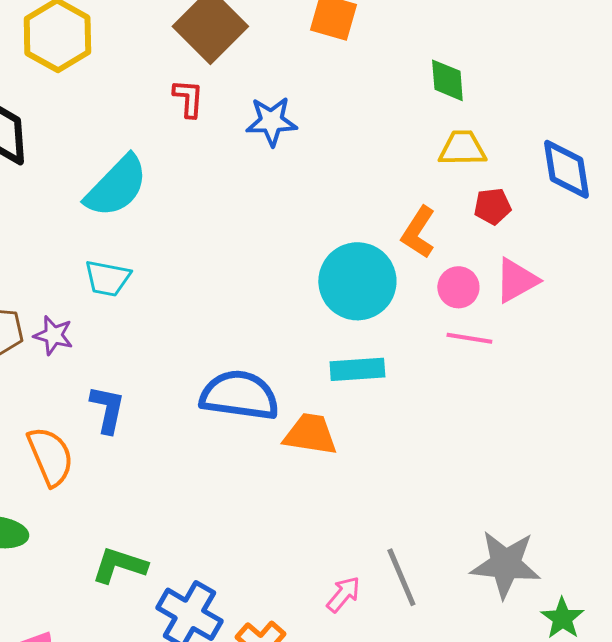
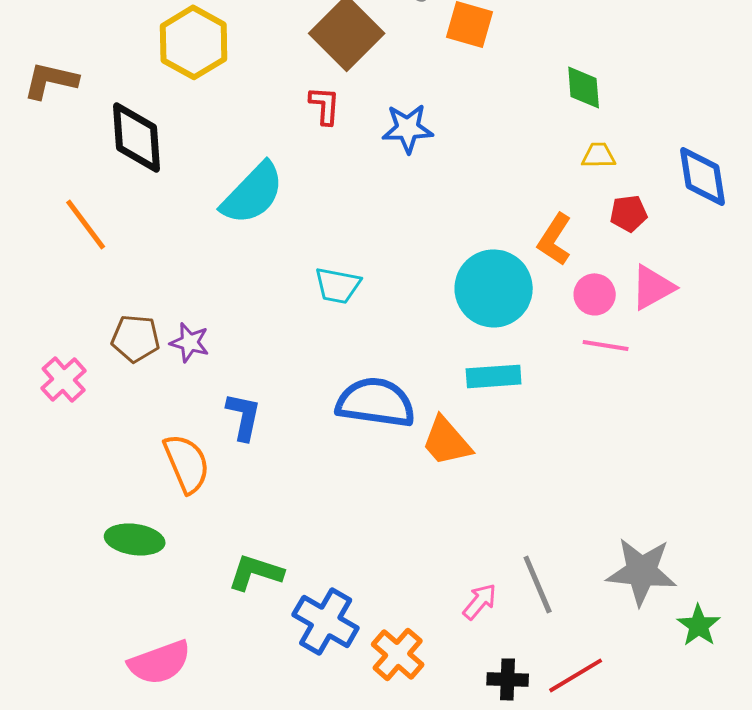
yellow trapezoid: (462, 148) -> (599, 155), size x0.7
cyan trapezoid: (107, 278) -> (338, 285), moved
orange trapezoid: (310, 434) -> (447, 441), turned -140

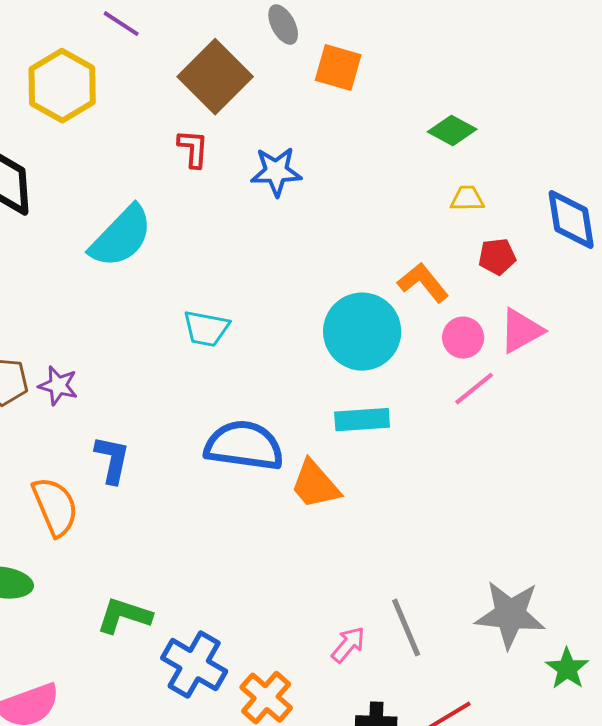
green diamond: (584, 87) -> (452, 131), turned -57
orange L-shape: (555, 239) -> (423, 283), turned 108
pink line: (606, 345) -> (474, 389), turned -48

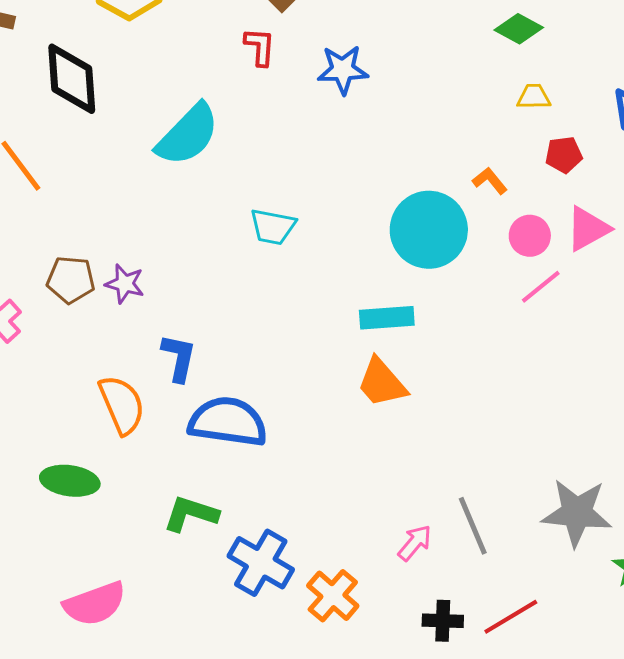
orange L-shape: (423, 283) -> (490, 181), size x0.7
cyan rectangle: (362, 420) -> (387, 318), moved
blue semicircle: (244, 446) -> (228, 422), moved

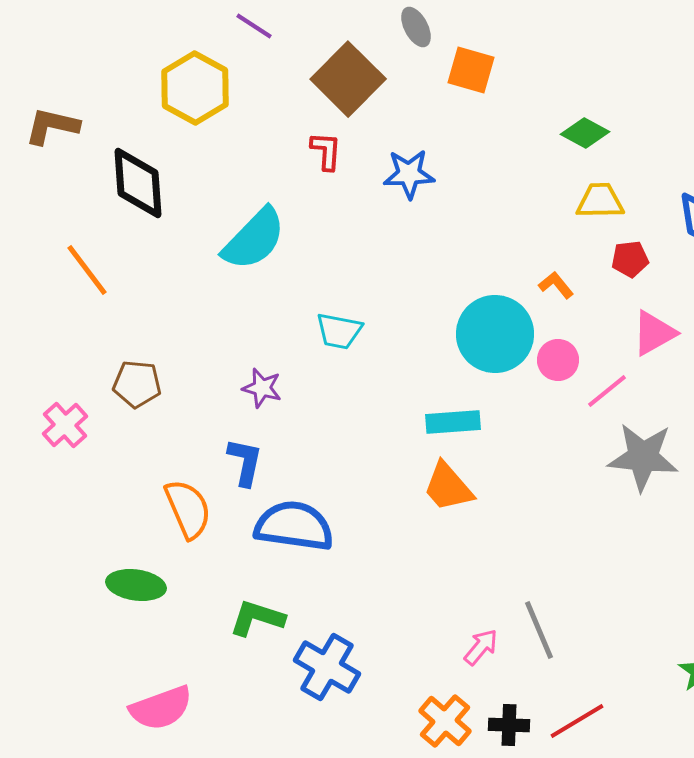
yellow trapezoid: (534, 97) -> (600, 201), size x1.4
pink circle: (530, 236) -> (558, 360), moved
purple star: (125, 284) -> (262, 388), moved
gray star: (577, 513) -> (643, 457), moved
orange cross: (333, 596) -> (445, 721), moved

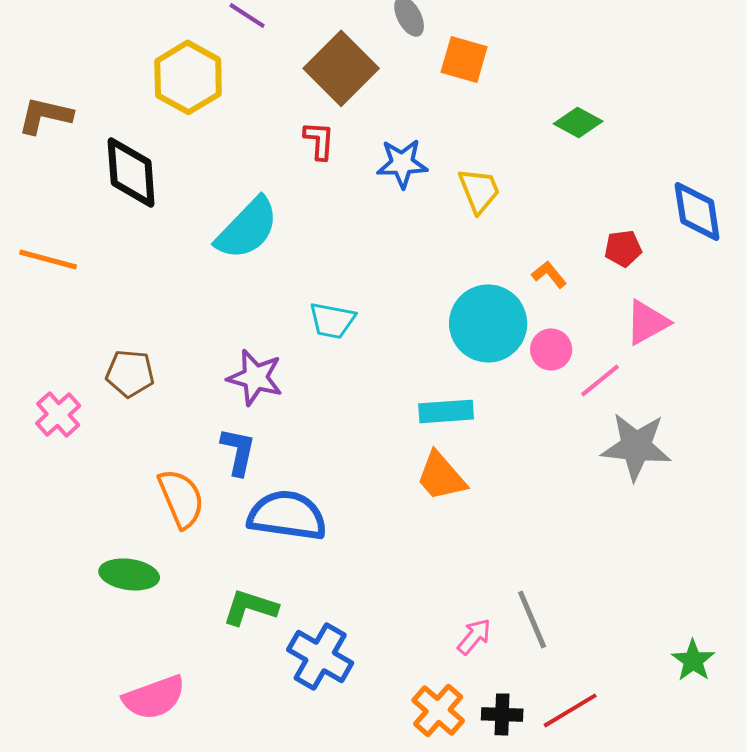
yellow trapezoid: (600, 201) -> (479, 190), moved, turned 69
orange line: (87, 270) -> (48, 259), moved, turned -38
purple star: (262, 388) -> (255, 377), size x1.4

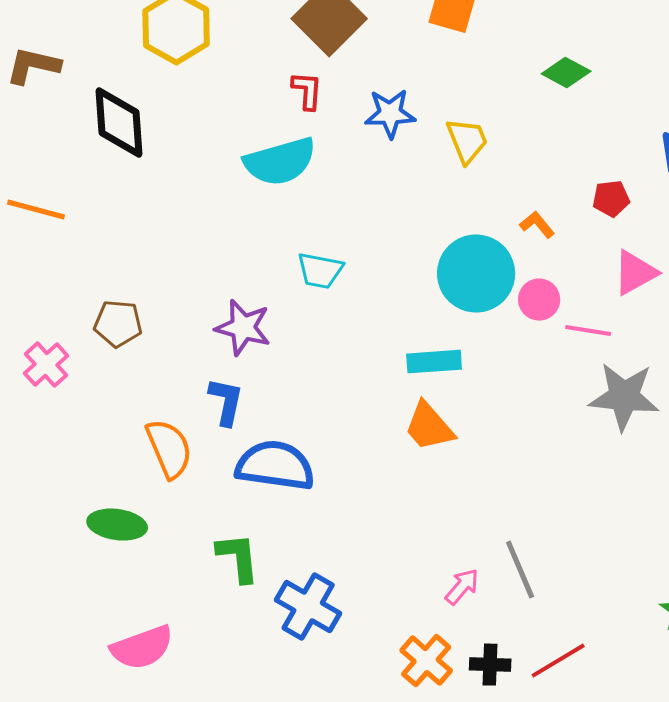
cyan semicircle: (247, 228) -> (280, 162), moved, turned 30
pink line: (600, 380) -> (588, 331), turned 48
green L-shape: (250, 607) -> (238, 558), turned 66

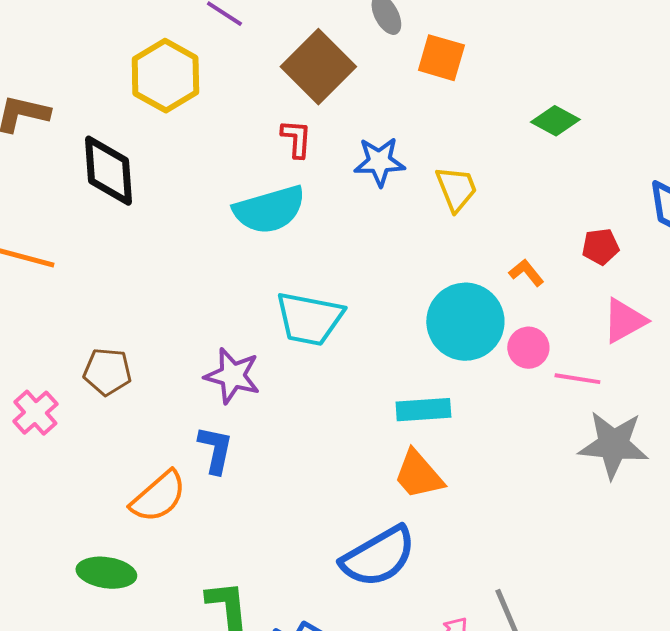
cyan trapezoid: (320, 271) -> (309, 319), size x1.5
orange semicircle: (169, 449) -> (158, 497), turned 72
blue semicircle: (275, 466) -> (378, 557), moved, turned 142

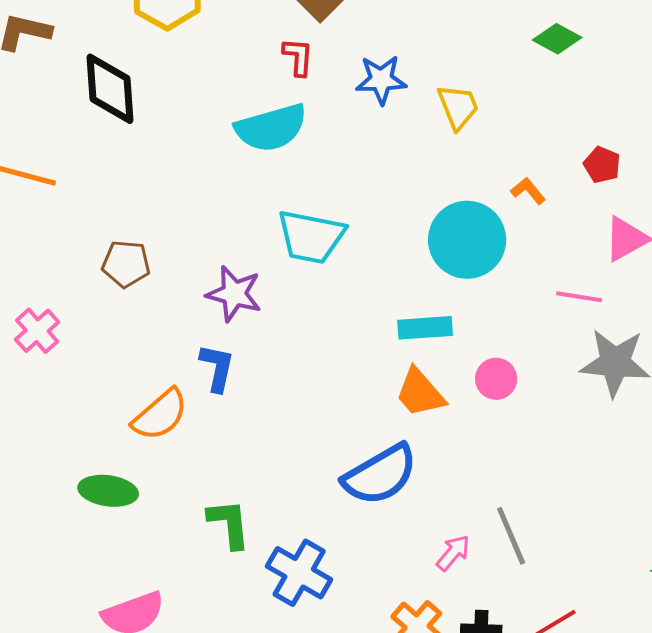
red pentagon: (600, 247) -> (602, 165), turned 30
pink circle: (528, 348) -> (496, 379), moved
brown pentagon: (107, 372) -> (126, 264), moved

